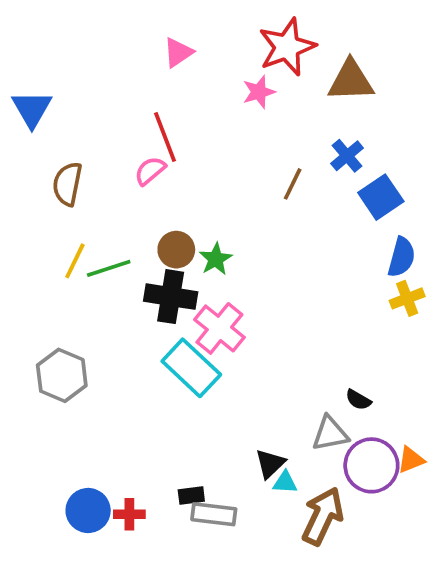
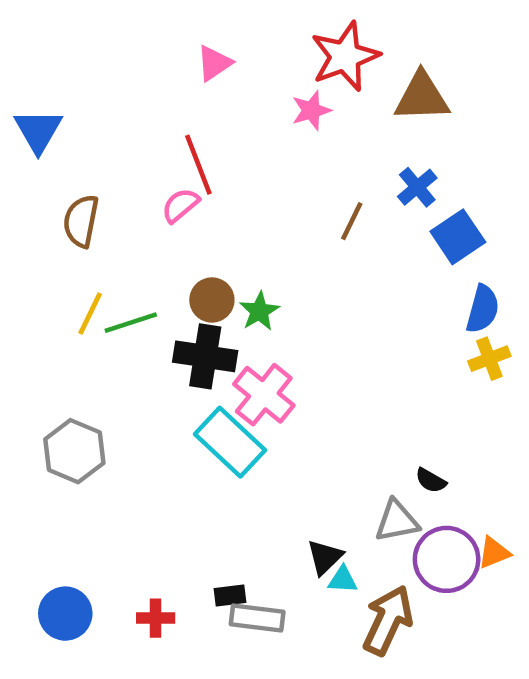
blue circle: (88, 510) -> (65, 614), moved

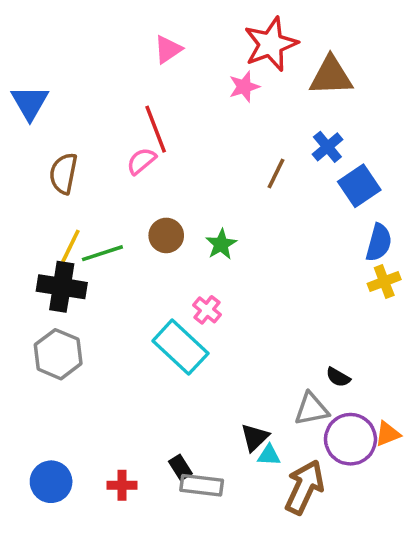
green star: (259, 311) -> (221, 244), moved
black cross: (205, 356) -> (62, 287), moved
pink cross: (264, 395) -> (207, 310), size x0.6
black rectangle: (230, 595) -> (180, 468), turned 65

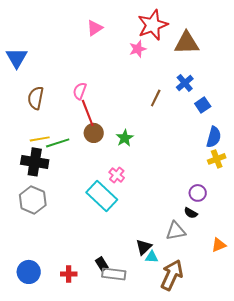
red line: (156, 129) -> (88, 113), moved
pink semicircle: (141, 161) -> (80, 91), turned -30
blue square: (359, 186) -> (203, 105), size x0.7
yellow line: (71, 246) -> (40, 139), turned 54
purple circle: (350, 439) -> (198, 193), moved, size x0.6

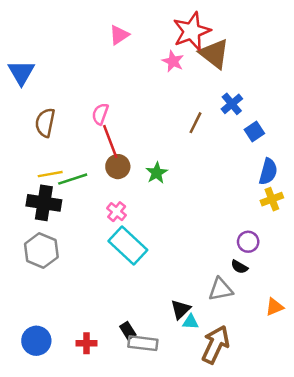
brown triangle: (187, 43) -> (214, 54), moved, turned 40
pink star: (138, 49) -> (173, 61), turned -30
pink cross: (117, 175) -> (117, 212), moved

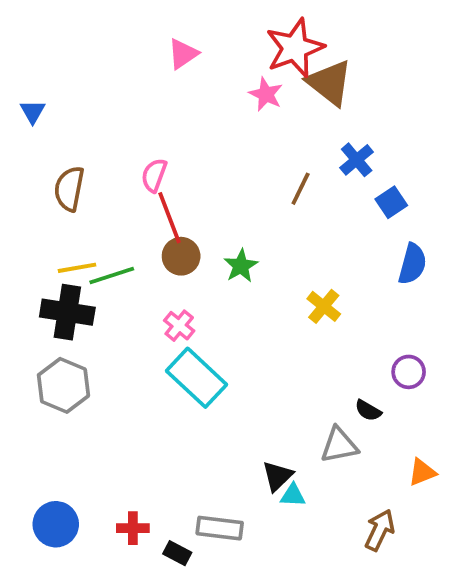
blue triangle: (21, 73) -> (33, 112), size x0.6
yellow cross: (272, 199) -> (324, 306), moved, turned -30
purple circle: (248, 242) -> (409, 372), moved
black rectangle: (128, 331) -> (177, 553), moved, turned -30
brown arrow: (216, 344) -> (380, 530), moved, size x0.7

